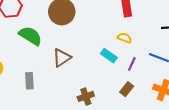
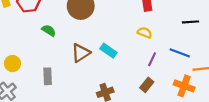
green semicircle: (30, 36) -> (49, 30), size x0.6
cyan rectangle: (109, 56) -> (108, 51), moved

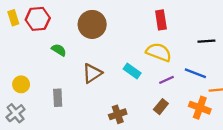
yellow semicircle: (145, 33) -> (159, 52), size x1.6
cyan rectangle: (108, 51) -> (132, 71), moved
purple line: (152, 59) -> (167, 80), turned 40

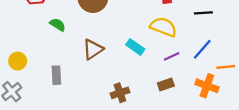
black line: (206, 41) -> (203, 13), moved
blue line: (195, 73) -> (202, 49), turned -70
brown rectangle: (161, 107) -> (166, 85), turned 32

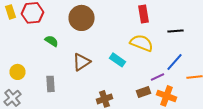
purple line: (172, 56) -> (158, 77), moved
orange cross: (207, 86) -> (166, 96), moved

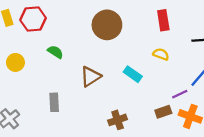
brown circle: (82, 18) -> (107, 25), moved
yellow semicircle: (142, 43) -> (161, 54), size x0.6
yellow circle: (18, 72) -> (15, 62), moved

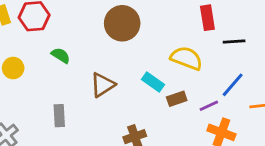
red rectangle: (163, 20) -> (207, 18), moved
yellow semicircle: (161, 54) -> (186, 58), size x1.6
brown rectangle: (163, 112) -> (177, 99), moved

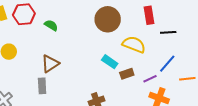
brown circle: (122, 23) -> (108, 19), moved
green semicircle: (61, 55) -> (51, 25), moved
brown triangle: (103, 85) -> (50, 64), moved

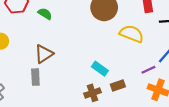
cyan rectangle: (110, 62) -> (100, 69), moved
brown rectangle: (127, 74) -> (118, 86), moved

